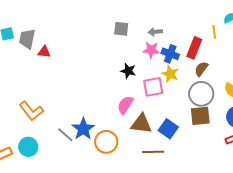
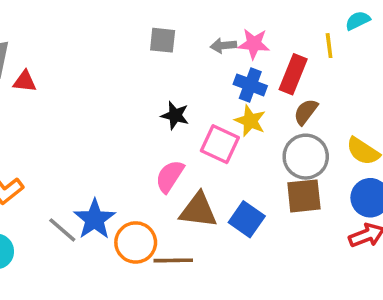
pink star: (151, 50) -> (254, 44), moved
pink square: (153, 87) -> (220, 144), turned 35
brown line: (153, 152) -> (173, 260), moved

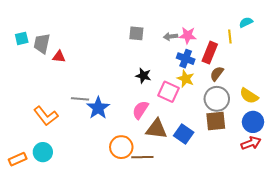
blue star: (95, 219) -> (98, 108), moved
gray line: (62, 230) -> (80, 99), moved, turned -36

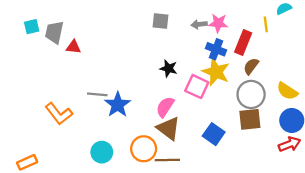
yellow star: (186, 79) -> (216, 72), size x1.4
brown triangle: (156, 129) -> (169, 128), moved, turned 30
cyan circle: (43, 152) -> (102, 152), moved

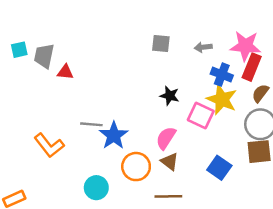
pink star: (218, 23) -> (245, 46), moved, size x1.4
brown triangle: (169, 128) -> (170, 162), size x0.7
orange circle: (144, 149) -> (136, 167), moved

